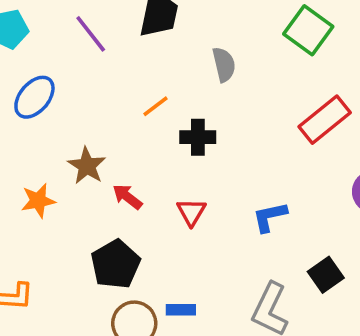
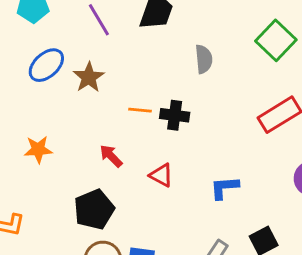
orange line: (155, 106) -> (140, 110), moved, turned 35
brown star: (87, 166) -> (89, 77), moved
red triangle: (191, 212) -> (161, 175), turned -40

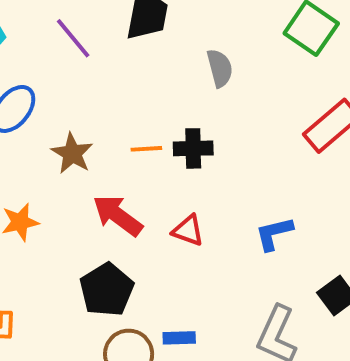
brown star: (89, 77) -> (72, 153), moved
red arrow: (111, 156) -> (118, 215), size x1.5

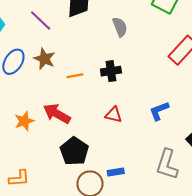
orange line: (146, 149) -> (75, 76), moved
brown star: (72, 153) -> (44, 59), moved
red arrow: (118, 215) -> (57, 114), moved

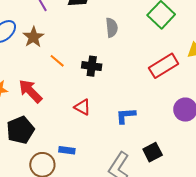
orange line: (75, 76) -> (57, 61), turned 35
black pentagon: (74, 151) -> (20, 130), moved
blue rectangle: (116, 172) -> (67, 150), moved

